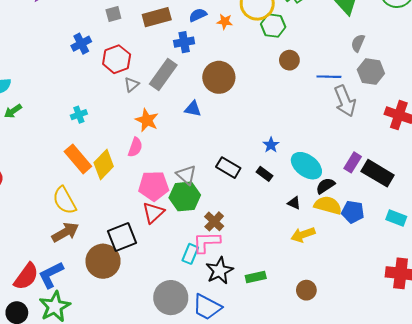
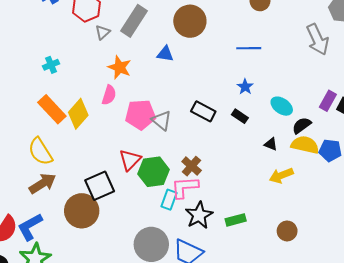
blue line: (329, 77) -> (249, 48), moved
cyan ellipse: (306, 166) -> (282, 106), size x0.7
pink pentagon: (154, 186) -> (140, 115), moved
green hexagon: (185, 196) -> (154, 172), moved

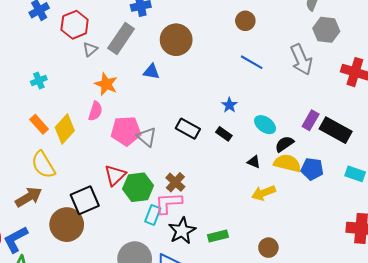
blue line: (249, 48) -> (252, 62), moved, turned 30
orange rectangle: (52, 109) -> (39, 124), size x0.7
yellow semicircle: (40, 151) -> (43, 165), moved

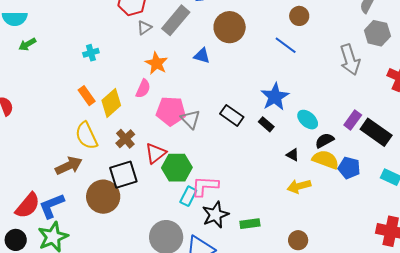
blue line: (252, 62) -> (286, 45), moved
blue star: (229, 105) -> (275, 97), size x1.8
brown cross: (175, 182) -> (125, 139), moved

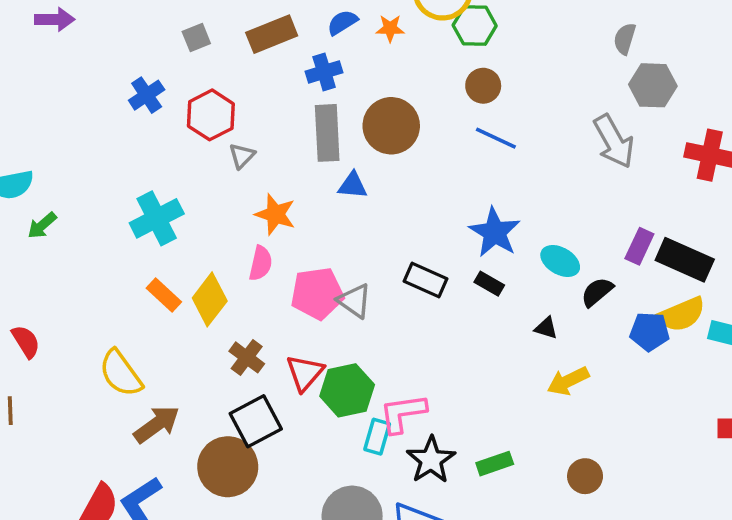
brown circle: (299, 16) -> (483, 86), moved
gray rectangle: (176, 20) -> (327, 133), moved, turned -32
cyan cross: (91, 53) -> (157, 218), size x1.8
yellow semicircle: (86, 136) -> (121, 373), moved
yellow semicircle: (326, 160) -> (682, 314), moved, turned 148

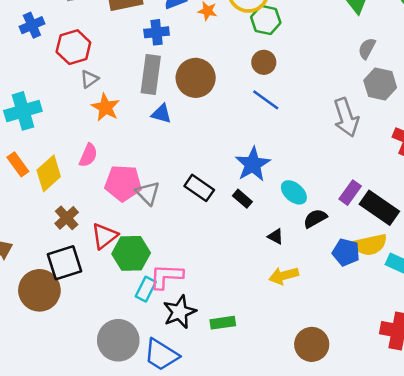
orange star: (275, 214) -> (106, 107), moved
brown circle: (585, 476) -> (312, 344), moved, size x1.4

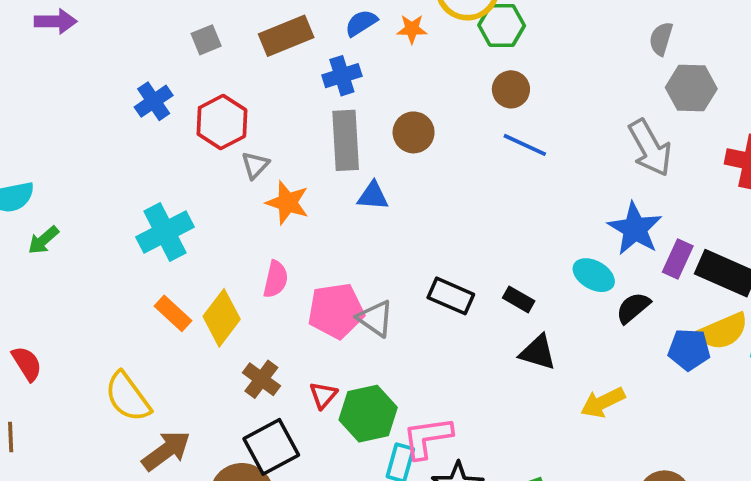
brown circle: (196, 78) -> (414, 132), size x0.7
blue star: (253, 164) -> (635, 229), moved
red triangle: (104, 236) -> (323, 395), size x0.7
black triangle: (276, 237) -> (538, 352), moved, size x1.5

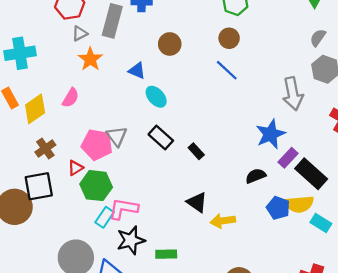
gray rectangle: (346, 140) -> (112, 21), moved
cyan ellipse: (594, 275) -> (156, 97), moved
pink pentagon: (336, 311) -> (97, 145), moved
black triangle: (538, 352) -> (197, 202), moved

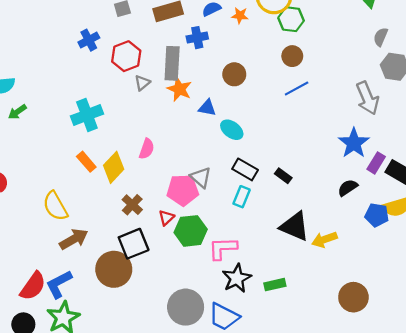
orange star: (90, 59) -> (179, 89), moved
blue line: (227, 70) -> (297, 88), turned -60
black triangle: (197, 202) -> (295, 226), size x1.4
cyan rectangle: (105, 217) -> (242, 197), moved

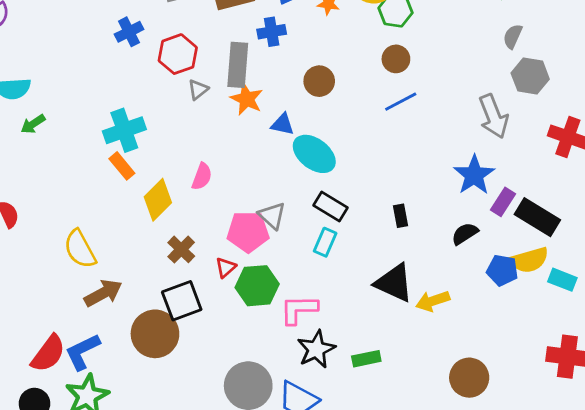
cyan ellipse: (232, 130) -> (314, 154), size x1.4
orange rectangle: (86, 162) -> (122, 166), moved
black rectangle: (283, 176) -> (400, 216), moved, turned 42

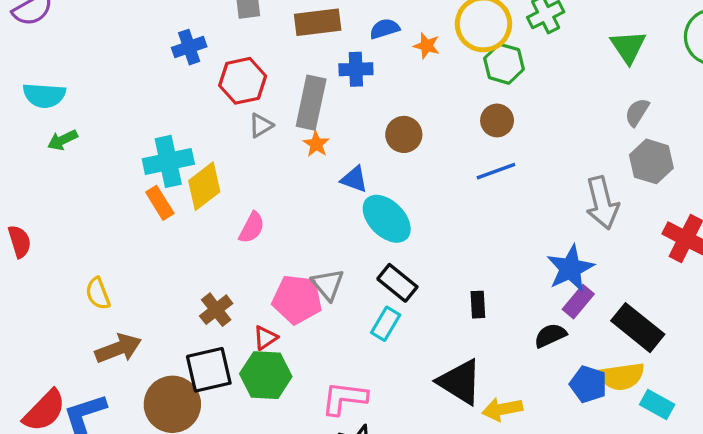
orange star: (247, 99) -> (316, 144), size x0.7
yellow diamond: (158, 200) -> (204, 186), moved
purple rectangle: (503, 202) -> (578, 302), moved
yellow semicircle: (80, 249) -> (98, 293), size x0.7
green hexagon: (257, 286) -> (266, 375), moved

